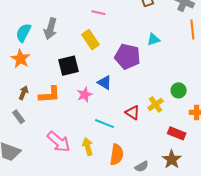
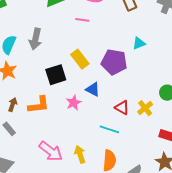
yellow rectangle: (90, 40) -> (80, 59), moved
red triangle: (133, 113) -> (122, 108), moved
cyan line: (105, 124) -> (109, 129), moved

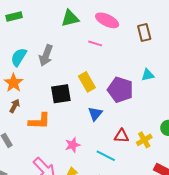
blue triangle: (93, 89) -> (95, 114), turned 35
pink star: (74, 103) -> (73, 145), moved
brown arrow: (13, 105) -> (15, 106), moved
red triangle: (122, 108) -> (121, 136), turned -35

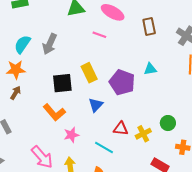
orange star: (14, 83) -> (16, 70), turned 30
orange L-shape: (39, 121) -> (54, 112), moved, turned 45

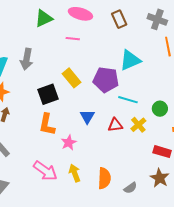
cyan triangle: (150, 69) -> (130, 60), size x1.6
blue triangle: (96, 105) -> (87, 117), moved
orange L-shape: (54, 112) -> (47, 125), turned 65
cyan line: (104, 147) -> (128, 100), moved

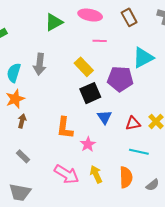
pink line: (73, 39) -> (100, 41), moved
yellow rectangle: (72, 78) -> (84, 67), moved
black square: (48, 94) -> (90, 93), moved
cyan line: (128, 100) -> (139, 152), moved

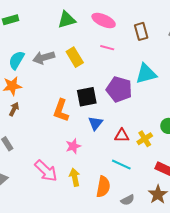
gray arrow: (40, 64) -> (44, 58), turned 55
yellow rectangle: (84, 67) -> (75, 57), moved
orange L-shape: (65, 128) -> (61, 110), moved

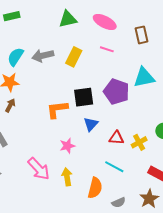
yellow rectangle: (75, 57) -> (74, 57), turned 54
orange L-shape: (61, 110) -> (57, 109), turned 60

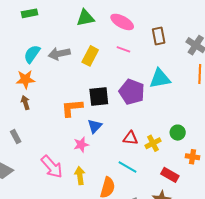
brown arrow: (10, 105) -> (25, 103), turned -48
blue triangle: (91, 124) -> (95, 126), moved

